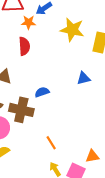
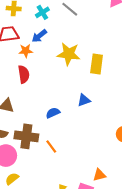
blue semicircle: (42, 92) -> (53, 113), moved
orange line: (51, 143) -> (51, 146), moved

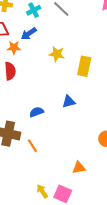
yellow star: (69, 54) -> (57, 54), size x0.7
orange triangle: (99, 175) -> (79, 168), moved

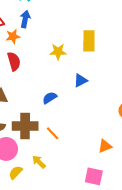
blue arrow: (29, 34) -> (25, 19), turned 147
yellow star: (57, 54) -> (58, 52), moved
yellow arrow: (42, 191) -> (39, 162), moved

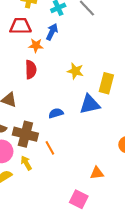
yellow rectangle: (89, 41) -> (106, 83), moved
blue triangle: (81, 80) -> (90, 104), size x1.5
yellow arrow: (39, 162) -> (26, 163), moved

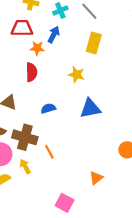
yellow rectangle: (106, 83) -> (94, 43), moved
blue semicircle: (56, 113) -> (48, 108), moved
orange triangle: (97, 173) -> (96, 178), turned -32
pink square: (79, 199) -> (65, 203), moved

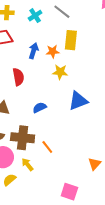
blue arrow: (54, 35) -> (34, 51), moved
orange star: (37, 48) -> (53, 51), moved

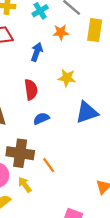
yellow rectangle: (71, 40) -> (95, 30), moved
orange star: (53, 51) -> (61, 32), moved
red semicircle: (18, 77) -> (31, 90), moved

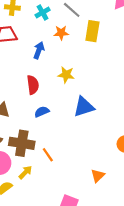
yellow arrow: (25, 185) -> (25, 172), turned 80

